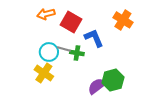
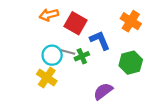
green cross: (77, 53) -> (82, 56), turned -32
green hexagon: (113, 80) -> (131, 63), moved

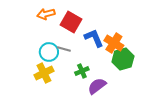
orange cross: (131, 21) -> (114, 43), moved
green cross: (82, 56) -> (82, 71), moved
yellow cross: (47, 77) -> (44, 73), turned 30

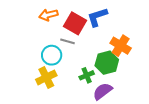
blue L-shape: (94, 38) -> (97, 17), moved, turned -85
gray line: (64, 49) -> (68, 41), moved
green hexagon: (123, 59) -> (107, 63), moved

